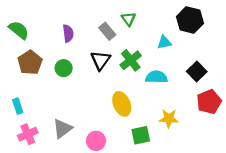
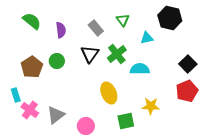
green triangle: (128, 19) -> (123, 20), moved
green semicircle: (19, 30) -> (32, 21), moved
brown pentagon: (30, 63) -> (32, 67), moved
black square: (197, 71) -> (188, 64), moved
pink cross: (28, 134) -> (30, 110), moved, turned -30

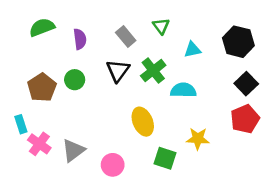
black hexagon: (170, 18) -> (238, 42), moved
green semicircle: (32, 21) -> (42, 27), turned -60
green square: (126, 121) -> (165, 158), turned 30

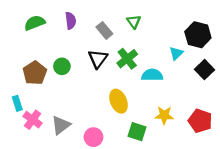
purple semicircle: (80, 39) -> (71, 21), moved
cyan triangle: (193, 50) -> (176, 53), moved, turned -32
red pentagon: (245, 119) -> (200, 121), moved, turned -30

